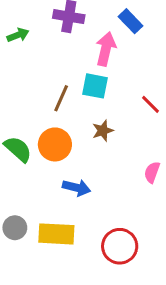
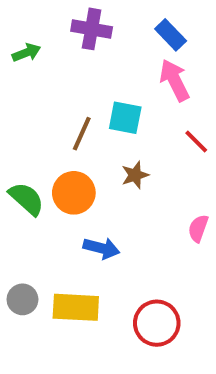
pink arrow: (106, 49) -> (175, 80), moved, turned -40

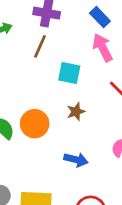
brown line: (82, 134) -> (40, 46), moved
blue arrow: (101, 248) -> (76, 160), moved

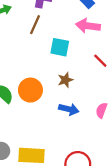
pink arrow: (103, 48) -> (88, 26), turned -55
blue arrow: (76, 160) -> (69, 109), moved

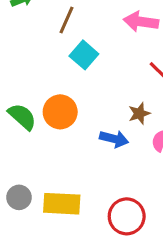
cyan square: (60, 47) -> (84, 55), moved, turned 30
brown star: (65, 80) -> (139, 113), moved

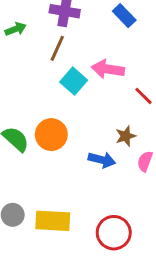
pink arrow: (141, 22) -> (108, 69), moved

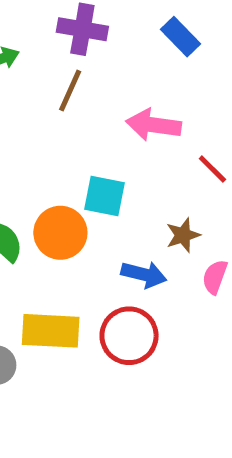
cyan square: (74, 81) -> (105, 196), moved, turned -30
yellow rectangle: (53, 221) -> (51, 331), moved
red circle: (114, 233) -> (129, 336), moved

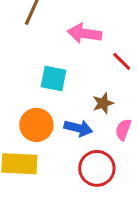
orange circle: (60, 233) -> (36, 125), moved
red circle: (129, 336) -> (97, 168), moved

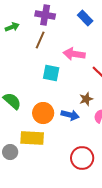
cyan square: (53, 78) -> (51, 73), moved
red circle: (97, 168) -> (82, 158), moved

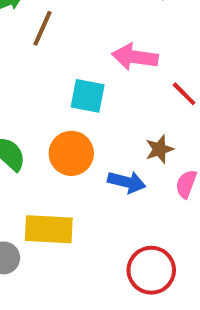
brown line: (40, 40) -> (43, 28), moved
orange circle: (43, 113) -> (71, 153), moved

